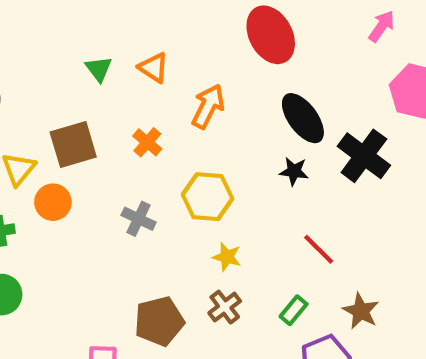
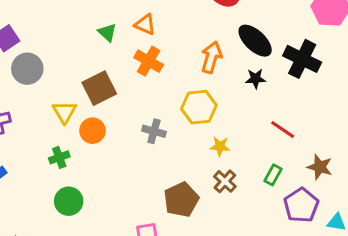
orange arrow: (208, 106) -> (211, 57), moved
orange cross: (147, 142) -> (149, 61), moved, size x1.4

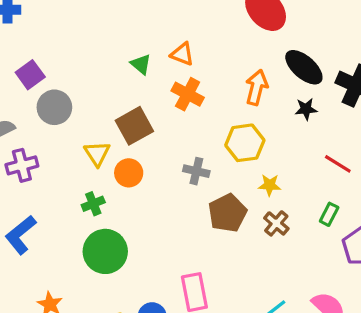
brown pentagon: (181, 200) -> (227, 213), moved
green circle: (69, 201) -> (105, 251), size x1.4

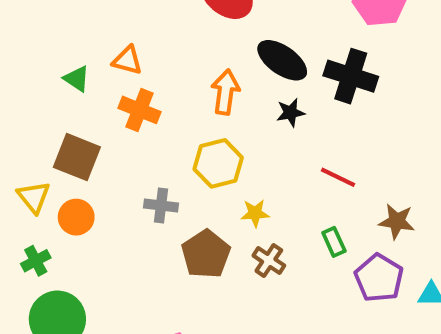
brown square: (134, 126) -> (77, 157), turned -33
green rectangle: (329, 214) -> (334, 242), turned -45

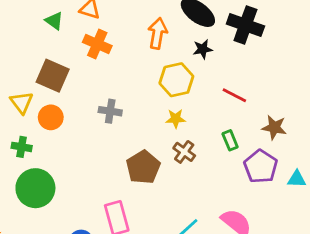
yellow hexagon: (218, 163) -> (176, 80), moved
brown pentagon: (206, 254) -> (143, 167), moved
green cross: (36, 261) -> (22, 147), turned 36

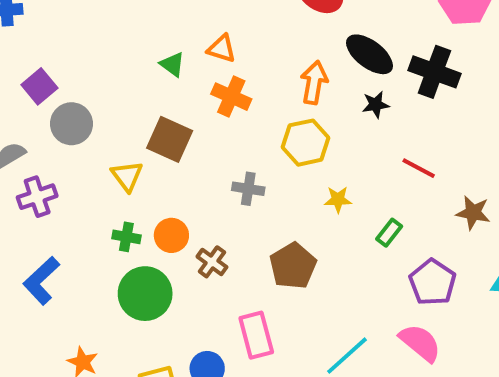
yellow hexagon: (176, 80) -> (306, 143), moved
orange circle: (51, 117) -> (171, 235), moved
green rectangle: (230, 140) -> (389, 233), moved, turned 60
brown cross: (184, 152) -> (212, 262), moved
purple pentagon: (261, 166) -> (432, 282), moved

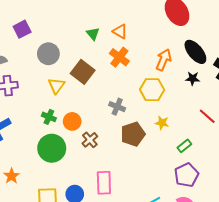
gray circle: (71, 124) -> (48, 54), moved
brown pentagon: (293, 266) -> (133, 134), moved
purple pentagon: (432, 282) -> (186, 175), moved

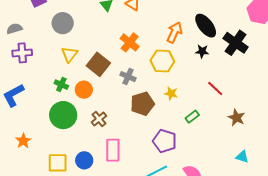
orange cross: (119, 57) -> (130, 42), moved
brown square: (83, 72) -> (98, 64), moved
brown cross: (90, 140) -> (99, 119), moved
purple pentagon: (186, 175) -> (165, 141), moved, turned -30

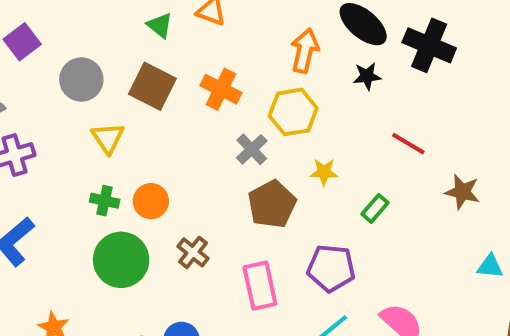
brown square: (98, 64) -> (152, 86), moved
gray cross: (128, 77) -> (252, 149), moved, turned 35
pink rectangle: (113, 150) -> (260, 286), moved

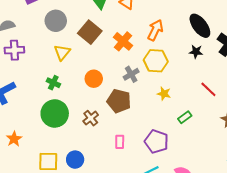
orange arrow: (305, 51) -> (155, 30), moved
orange circle: (151, 201) -> (94, 79), moved
brown pentagon: (272, 204) -> (119, 101), moved, turned 30
pink rectangle: (260, 286) -> (120, 142), size x0.6

